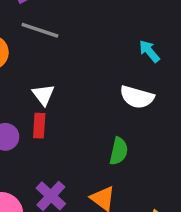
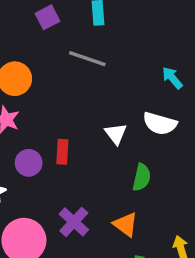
gray line: (40, 30) -> (87, 59), moved
white triangle: (43, 95) -> (116, 134), moved

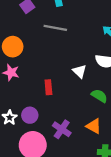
purple circle: (29, 163) -> (30, 115), moved
green semicircle: (142, 177) -> (99, 96), turned -63

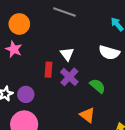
white triangle: (80, 71) -> (67, 54), moved
purple cross: (62, 129) -> (69, 77), moved

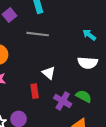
purple cross: (69, 77) -> (63, 101), moved

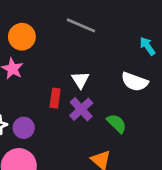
purple cross: (63, 101) -> (81, 109), moved

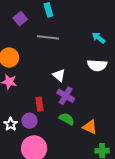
red rectangle: (55, 98) -> (39, 104), moved
green semicircle: (117, 123) -> (67, 119), moved

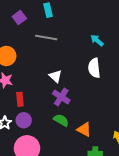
white semicircle: (97, 65) -> (94, 68), turned 78
red rectangle: (39, 104) -> (20, 99), moved

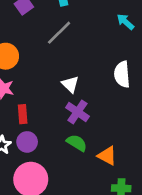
gray line: (46, 38) -> (59, 33), turned -55
cyan arrow: (97, 40) -> (125, 22), moved

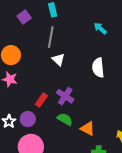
gray line: (59, 33) -> (51, 37), turned -35
white triangle: (70, 84) -> (58, 60), moved
red rectangle: (23, 114) -> (41, 100), moved, turned 40

